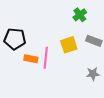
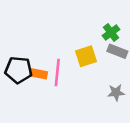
green cross: (80, 15) -> (111, 33), moved
black pentagon: (15, 39) -> (19, 70), moved

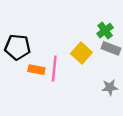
yellow square: (86, 56) -> (81, 53), turned -30
black pentagon: (19, 70) -> (18, 47), moved

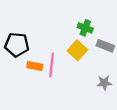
green cross: (105, 31) -> (85, 28), moved, turned -32

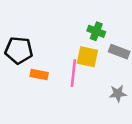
yellow square: (77, 50) -> (87, 57), turned -30
pink line: (52, 65) -> (73, 73), moved

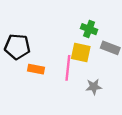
gray star: (118, 93) -> (94, 87), moved

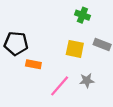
green cross: (89, 29) -> (82, 15), moved
pink line: (68, 68) -> (60, 86), moved, turned 35

